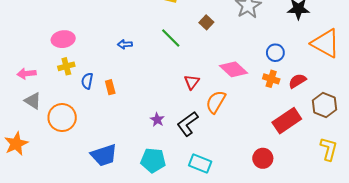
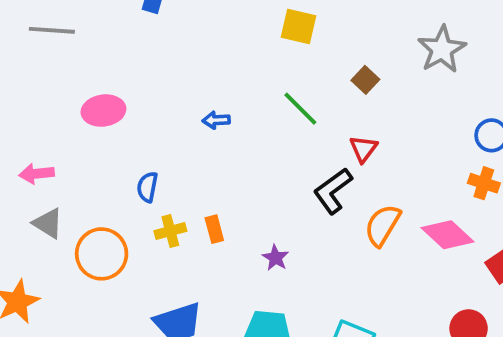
yellow cross: (66, 66) -> (170, 231), moved
pink diamond: (234, 69) -> (448, 235), moved
red triangle: (192, 82) -> (363, 149), moved
orange rectangle: (110, 87) -> (214, 229), moved
black L-shape: (188, 124) -> (333, 191), moved

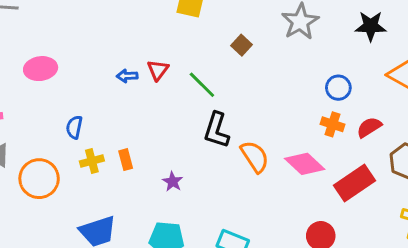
green line: (300, 109) -> (202, 85), moved
red triangle: (363, 149) -> (158, 70), moved
black L-shape: (333, 191) -> (217, 130), turned -36
orange semicircle: (383, 225) -> (255, 157), turned 116

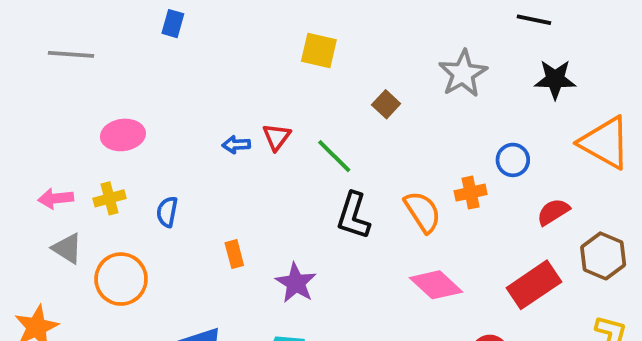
orange cross: (332, 124) -> (471, 193), moved, turned -30
orange semicircle: (255, 157) -> (423, 212), moved
yellow cross: (92, 161) -> (109, 198), moved
pink diamond: (305, 164) -> (436, 285), moved
purple star: (173, 182) -> (296, 283), size x1.5

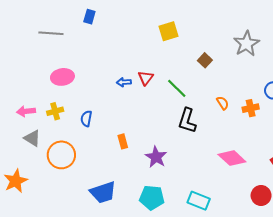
yellow square: (319, 50) -> (168, 31), turned -30
gray line: (71, 54) -> (51, 33), moved
orange semicircle: (423, 212) -> (223, 103), moved, size x0.6

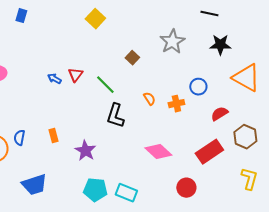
yellow square: (168, 31) -> (95, 19), moved, turned -30
blue arrow: (124, 82) -> (54, 79), turned 32
blue semicircle: (86, 119) -> (19, 138), moved
cyan pentagon: (152, 198) -> (95, 190), moved

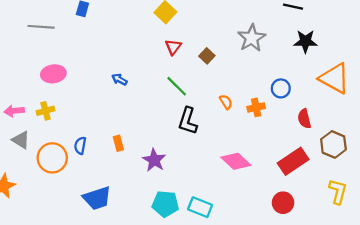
red triangle: (75, 75) -> (173, 47), moved
red semicircle: (219, 114) -> (304, 119), turned -72
red circle: (186, 188) -> (283, 203), moved

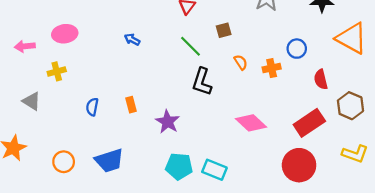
brown square: (207, 56) -> (224, 30), moved, turned 32
pink arrow: (14, 111) -> (25, 46), moved
orange circle: (52, 158) -> (64, 162), moved, size x0.7
yellow L-shape: (338, 191) -> (355, 154), turned 95
red circle: (283, 203) -> (299, 165), size x1.5

